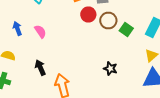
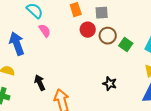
blue arrow: (17, 28) -> (17, 44), size x1.6
pink semicircle: (40, 32) -> (45, 31), moved

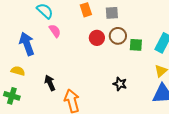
red circle: (88, 30) -> (97, 38), moved
green square: (126, 45) -> (136, 45), turned -32

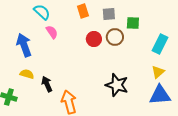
green square: (136, 45) -> (133, 23), moved
yellow semicircle: (18, 71) -> (27, 74), moved
black star: (120, 84) -> (117, 85), size x1.6

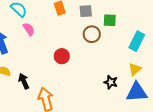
red circle: (94, 39) -> (62, 56), moved
black star: (117, 85) -> (111, 82), moved, size x0.6

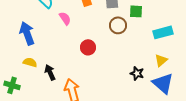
pink semicircle: (29, 29) -> (65, 18), moved
cyan rectangle: (137, 41) -> (163, 32), turned 48
blue triangle: (137, 92) -> (163, 83), turned 45

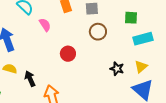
green square: (136, 11) -> (131, 18), moved
black star: (137, 73) -> (117, 69), moved

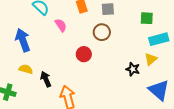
brown circle: (98, 32) -> (102, 32), moved
yellow triangle: (141, 67) -> (151, 59), moved

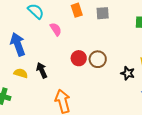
brown circle: (102, 32) -> (98, 59), moved
black arrow: (46, 79) -> (42, 70), moved

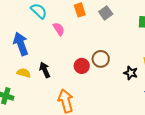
gray square: (103, 13) -> (106, 13), turned -32
red circle: (79, 58) -> (82, 66), moved

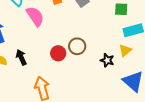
pink semicircle: (59, 29) -> (35, 16), size x1.5

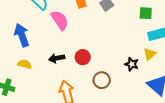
brown circle: (77, 46) -> (102, 80), moved
black arrow: (21, 57) -> (57, 58), moved, turned -77

